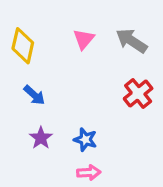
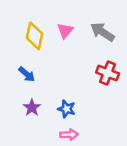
yellow diamond: (23, 46) -> (34, 36), moved
red cross: (138, 93) -> (108, 73), turned -30

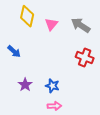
yellow diamond: (34, 36) -> (27, 16), moved
blue arrow: (27, 74) -> (14, 51), moved

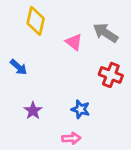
pink triangle: (51, 24) -> (74, 42), moved, turned -32
blue star: (52, 86) -> (80, 109), moved

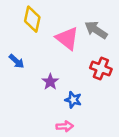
pink triangle: (74, 42) -> (67, 38), size x1.5
purple star: (33, 111) -> (50, 82), moved

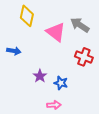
blue arrow: (17, 61) -> (14, 51), turned -32
purple star: (50, 82) -> (40, 76), moved

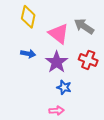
blue arrow: (14, 51) -> (28, 54), moved
purple star: (40, 76) -> (57, 62), moved, size x1.5

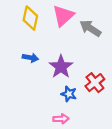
pink triangle: (59, 34) -> (63, 16), moved, turned 40
red cross: (88, 60) -> (95, 83), moved, turned 30

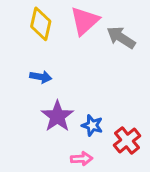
purple star: (61, 67) -> (57, 116), moved
red cross: (95, 83) -> (127, 140), moved

